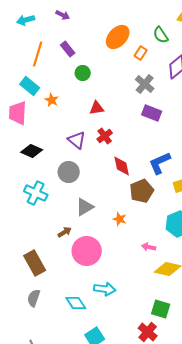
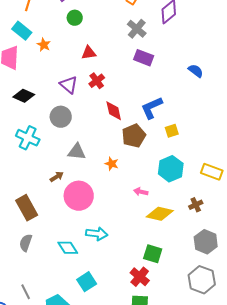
gray triangle: (85, 207) -> (77, 152), turned 36

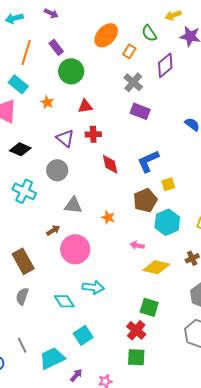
green circle: (75, 18) -> (71, 71), size x1.6
orange star: (44, 45) -> (47, 102), moved
red cross: (97, 81) -> (93, 134), turned 35
brown pentagon: (134, 136) -> (145, 200), moved

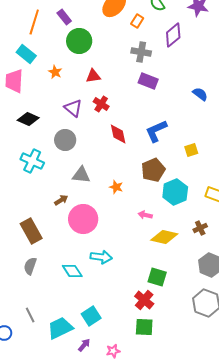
gray cross: (133, 82) -> (141, 52), turned -30
red cross: (93, 134) -> (101, 104), turned 35
yellow square: (168, 184) -> (191, 150), moved
cyan square: (83, 335) -> (91, 316), moved

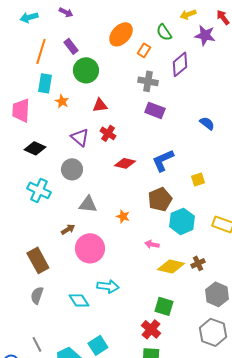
cyan rectangle: (26, 54) -> (45, 83), moved, turned 60
red diamond: (118, 134) -> (125, 163), turned -65
brown cross: (200, 228) -> (198, 263), moved

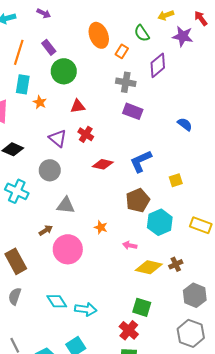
orange ellipse: (121, 34) -> (99, 35), turned -65
orange star: (123, 216) -> (101, 227), moved
cyan arrow: (108, 286) -> (86, 309), moved

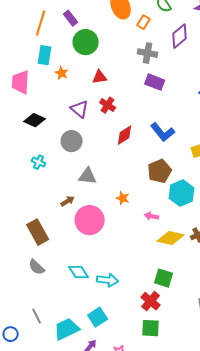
blue L-shape: (141, 161) -> (163, 132), turned -105
red diamond: (103, 164) -> (125, 135), turned -45
cyan cross: (17, 191) -> (39, 162), size x0.6
gray semicircle: (15, 296) -> (37, 267), turned -66

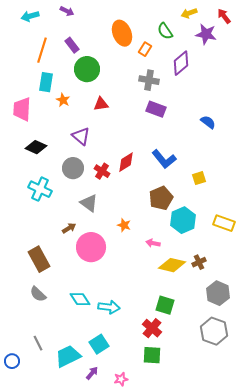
red cross: (108, 105) -> (102, 171), moved
cyan cross: (39, 162) -> (40, 189), size x1.6
gray triangle: (88, 176) -> (89, 203), turned 30

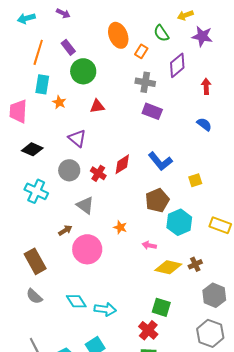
red arrow: (224, 16) -> (206, 86), moved, turned 35

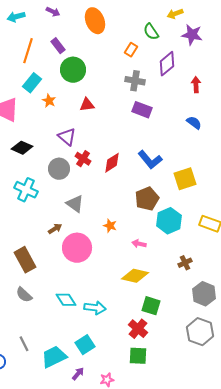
orange ellipse: (118, 35) -> (95, 21), moved
cyan rectangle: (42, 84) -> (32, 83), turned 30
red cross: (98, 173) -> (83, 159), moved
yellow square: (195, 180) -> (185, 179), size x1.6
yellow diamond: (168, 267) -> (135, 276), moved

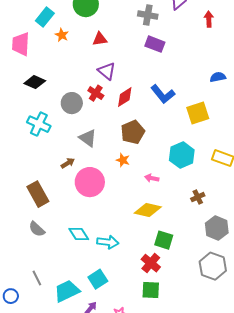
blue semicircle: (194, 123) -> (218, 77), moved, turned -49
purple triangle: (67, 137) -> (107, 71), moved
brown pentagon: (147, 199) -> (133, 132), moved

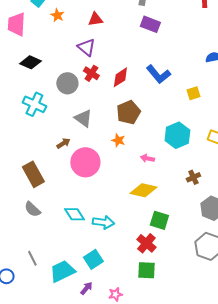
purple triangle: (107, 71) -> (86, 47), moved
yellow square: (198, 113) -> (193, 93), size x0.6

